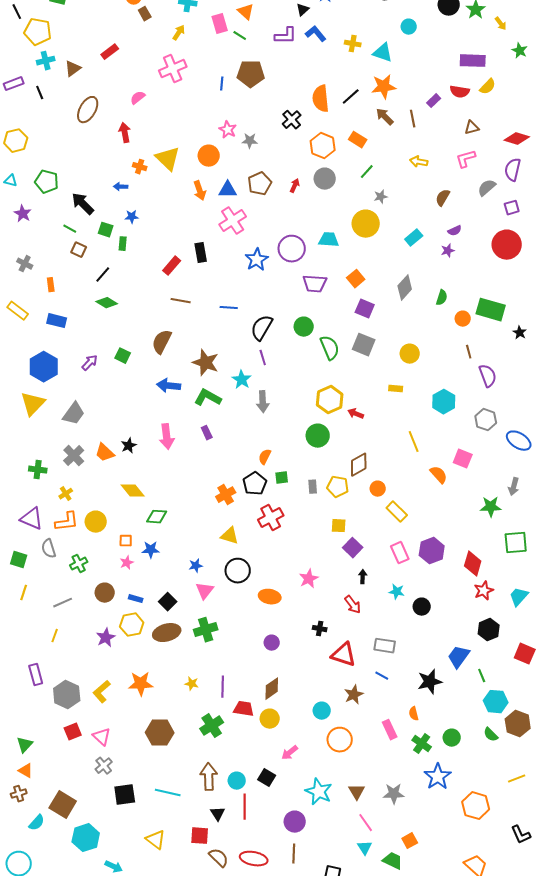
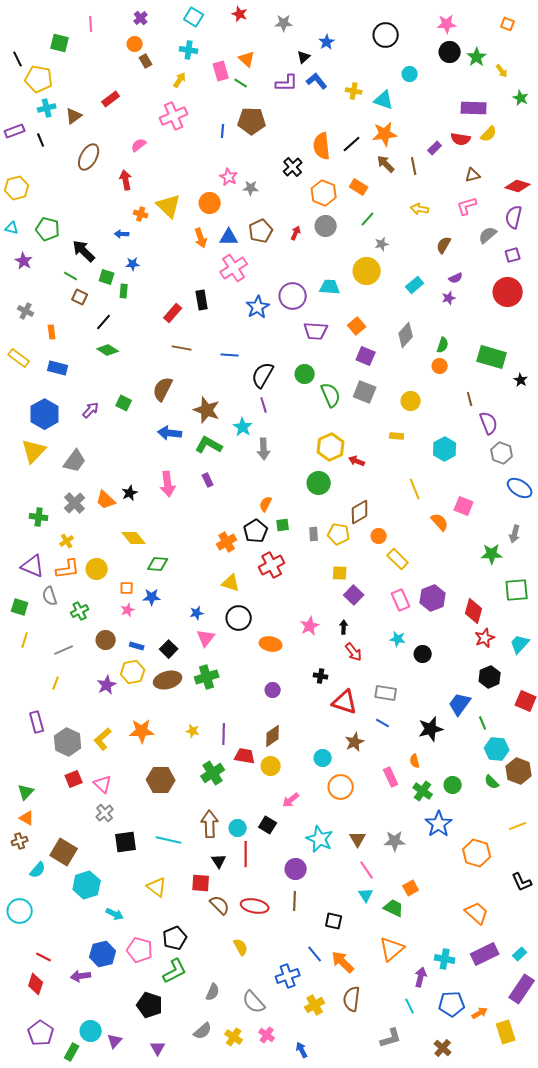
orange circle: (463, 319) -> (440, 366), moved
gray hexagon: (486, 420) -> (502, 453), moved
black arrow: (363, 577) -> (344, 627), moved

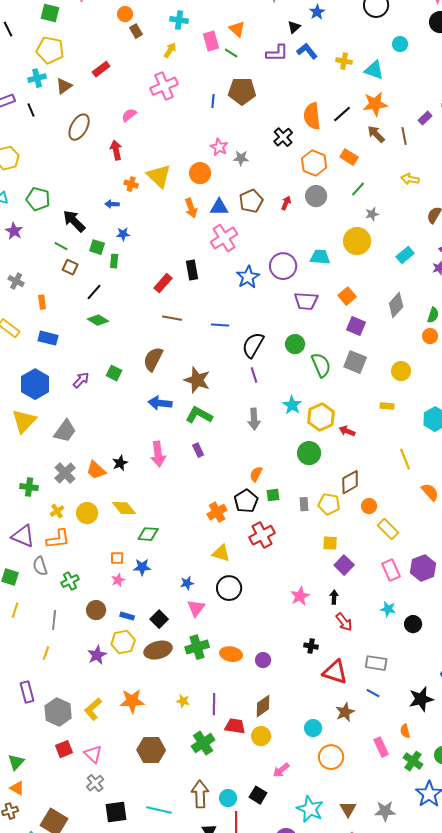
yellow pentagon: (39, 79) -> (50, 50), moved
cyan star: (243, 427) -> (292, 405), moved
yellow circle: (97, 569) -> (87, 513), moved
orange ellipse: (271, 644) -> (231, 654), moved
gray line: (64, 650) -> (54, 620), turned -60

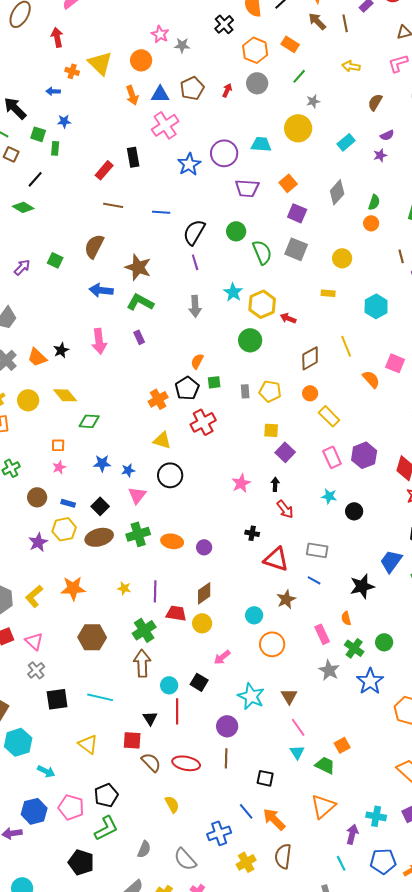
green diamond: (98, 320) -> (23, 207), moved
brown diamond: (350, 482) -> (310, 358), moved
blue star: (142, 567) -> (102, 463), moved
brown arrow: (200, 794) -> (142, 663), moved
gray star: (385, 811) -> (329, 670), moved, turned 30

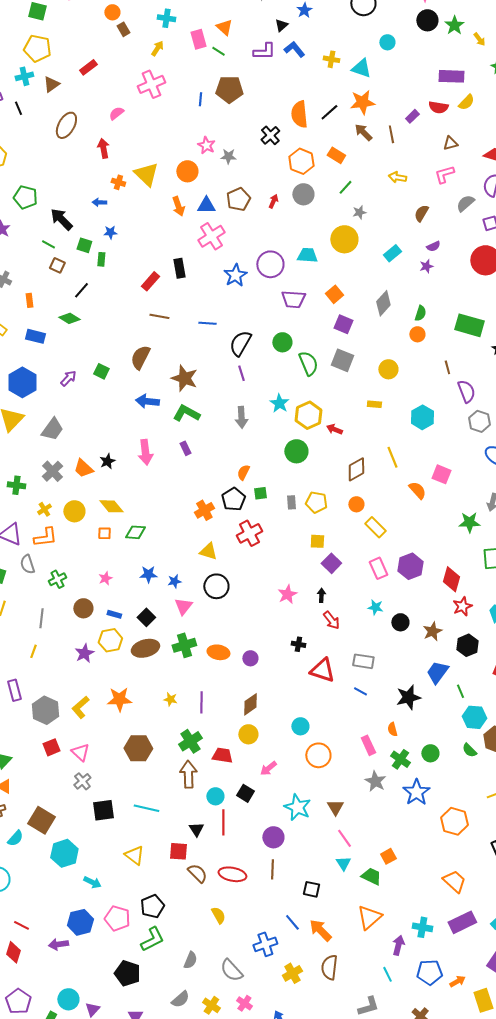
orange square: (58, 445) -> (104, 533), moved
brown star: (286, 599) -> (432, 631), moved
red trapezoid: (176, 613) -> (222, 755), moved

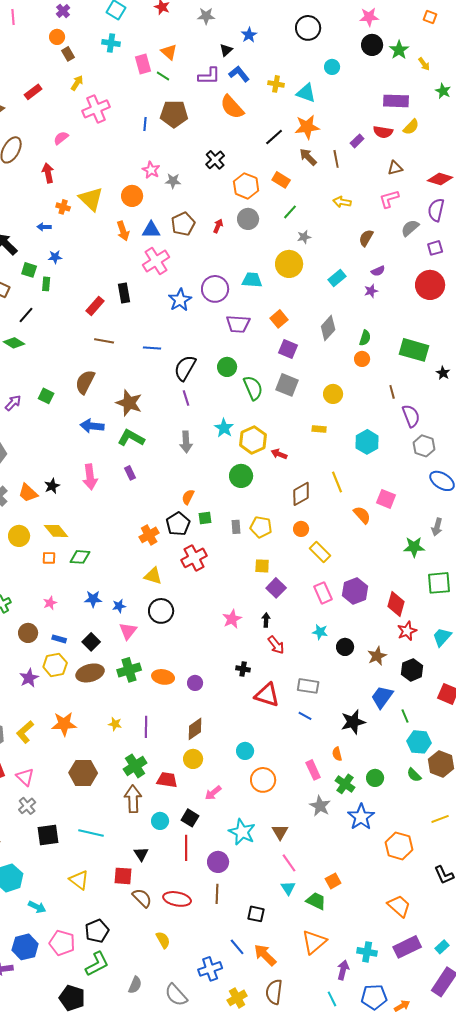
yellow arrow: (157, 48) -> (77, 83), moved
orange semicircle: (299, 114) -> (232, 107), moved, turned -36
red line: (223, 822) -> (186, 848), moved

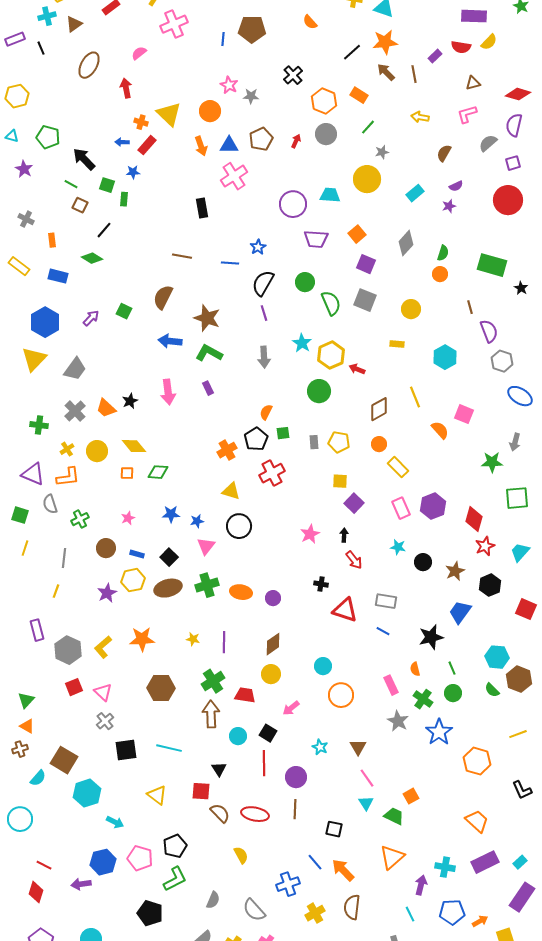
orange semicircle: (232, 107) -> (310, 22), size x0.6
blue star: (180, 300) -> (258, 247), moved, size x0.7
red rectangle: (95, 306) -> (147, 145), moved
green line: (405, 716) -> (452, 668), moved
cyan star: (242, 832) -> (320, 747), size x0.6

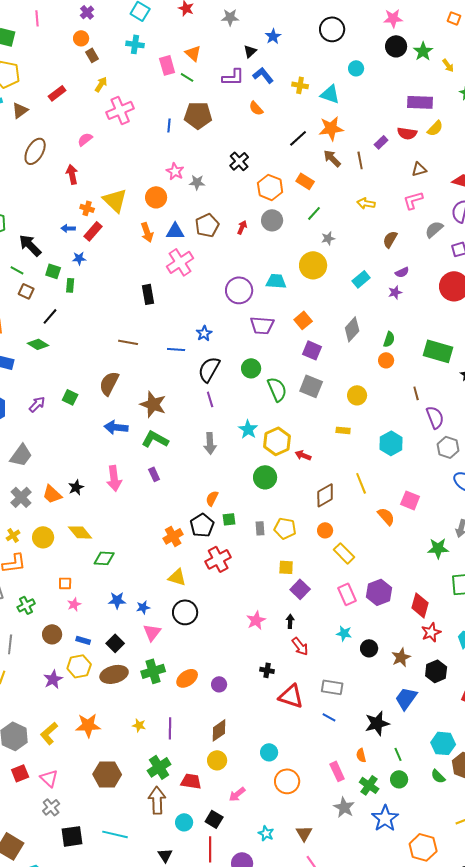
orange square: (127, 473) -> (65, 583), moved
orange ellipse: (241, 592) -> (187, 678), turned -45

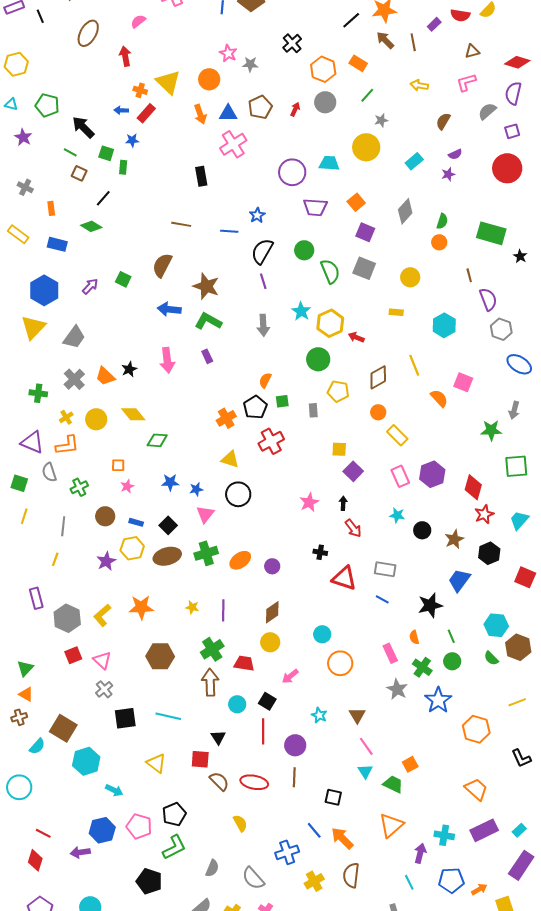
yellow pentagon: (285, 528) -> (338, 391), moved

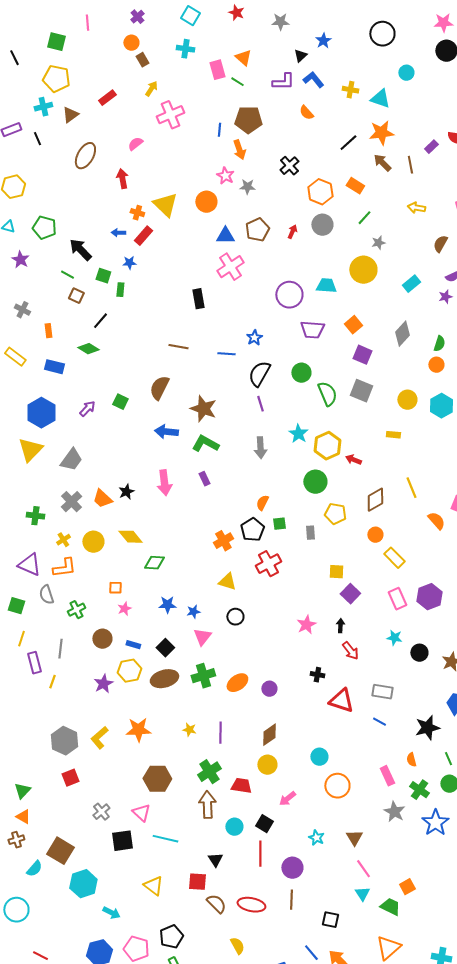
orange arrow: (200, 114) -> (239, 150), moved
cyan hexagon: (444, 325) -> (441, 406), moved
black circle: (238, 494) -> (235, 617), size x0.7
purple rectangle: (36, 598) -> (34, 663), moved
pink triangle: (102, 660) -> (141, 813), moved

